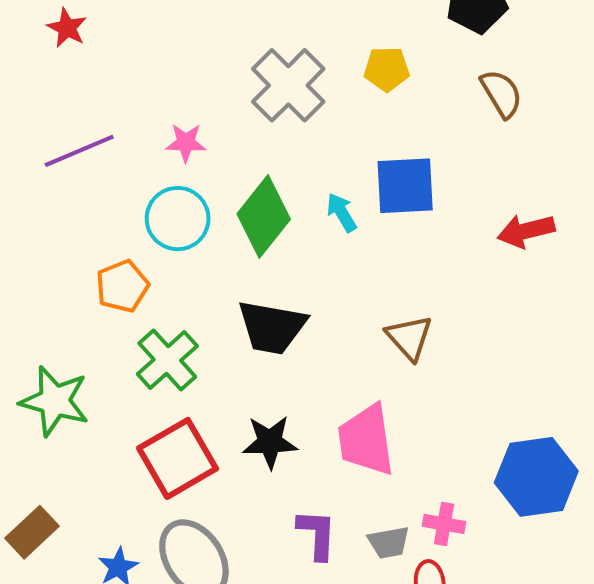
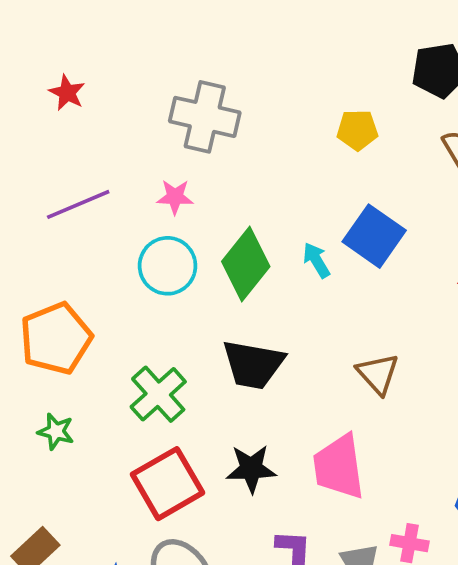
gray cross: (288, 85) -> (205, 117), moved, turned -32
blue square: (405, 186) -> (374, 236), turned 38
orange pentagon: (122, 286) -> (56, 338), moved, size x1.5
green star: (55, 401) -> (56, 431), size x0.6

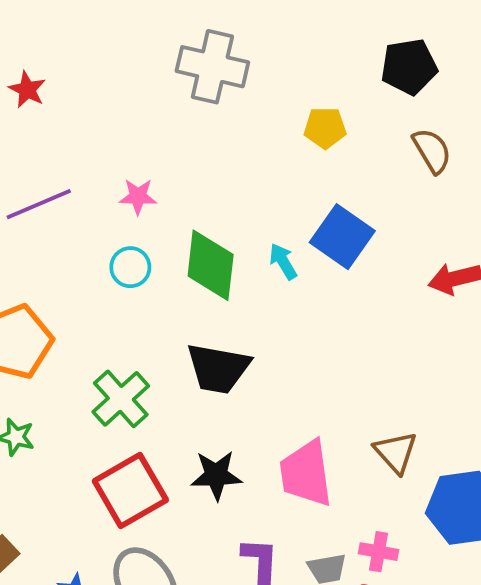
gray cross: (205, 117) -> (212, 67), moved
green diamond: (246, 264) -> (211, 265), turned -32
cyan circle: (168, 266) -> (130, 267), size x0.7
brown triangle: (378, 374) -> (396, 452), moved

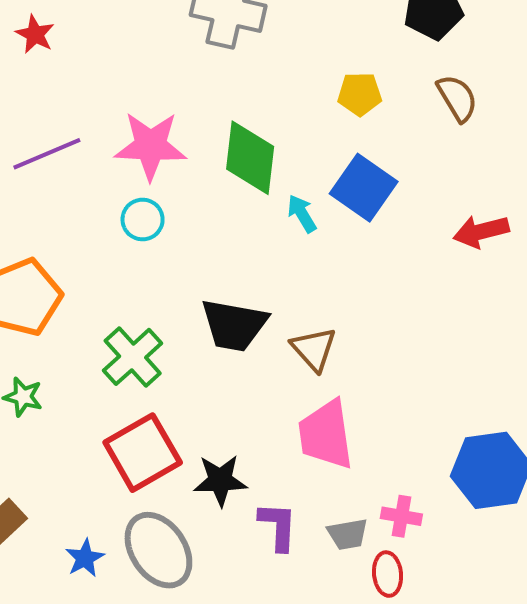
yellow pentagon: (325, 128) -> (360, 94), moved
pink star: (138, 197) -> (151, 146), size x1.8
green diamond: (211, 265) -> (250, 158), moved
brown triangle: (396, 452) -> (314, 349), moved
black star: (216, 475) -> (220, 480), moved

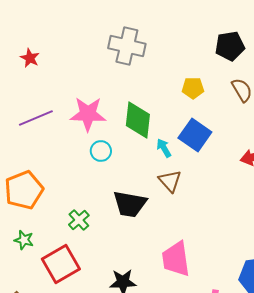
cyan circle: (143, 220) -> (101, 151), moved
brown triangle: (314, 349) -> (170, 181), moved
green cross: (133, 357) -> (79, 220), size x0.7
red square: (143, 453) -> (61, 264), moved

